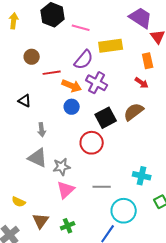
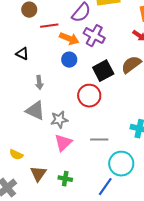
green cross: (68, 226) -> (65, 179), turned 32

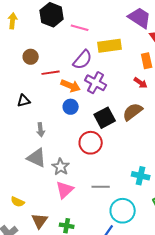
black triangle: (22, 54) -> (24, 101), turned -40
gray star: (59, 120) -> (61, 167), turned -30

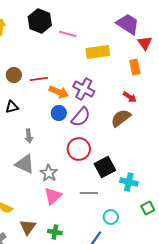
brown circle: (31, 57) -> (14, 75), moved
purple semicircle: (83, 60) -> (81, 117), moved
red arrow: (141, 83) -> (130, 97), moved
black square: (105, 118) -> (105, 167), moved
cyan circle: (123, 211) -> (111, 217), size x0.6

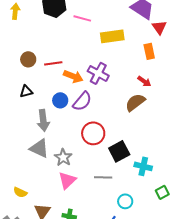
blue circle: (59, 113) -> (60, 100), moved
purple semicircle: (81, 117) -> (82, 101), moved
gray arrow: (29, 136) -> (43, 120), size x1.5

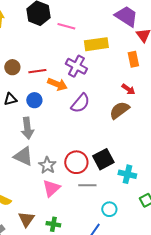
purple cross: (98, 73) -> (76, 66), moved
blue circle: (60, 100) -> (34, 100), moved
purple semicircle: (82, 101) -> (80, 103), moved
red circle: (93, 133) -> (76, 162), moved

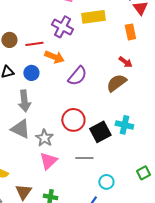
purple cross: (76, 66) -> (62, 27), moved
red circle: (76, 162) -> (73, 120), moved
cyan cross: (127, 174) -> (124, 125), moved

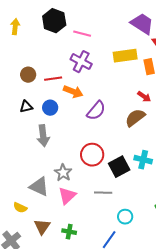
yellow rectangle: (93, 17) -> (125, 56), moved
gray triangle: (20, 129) -> (39, 187), moved

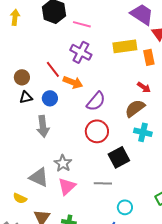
brown circle: (28, 75) -> (22, 77), moved
red line: (53, 79) -> (53, 69), turned 60
red circle: (92, 155) -> (97, 131), moved
cyan cross: (143, 160) -> (143, 132), moved

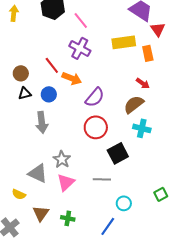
pink line: (82, 24) -> (81, 20), turned 36

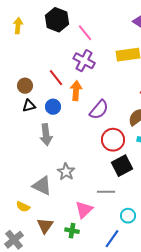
orange arrow: (72, 78) -> (76, 91), turned -108
red circle: (96, 127) -> (113, 140), moved
pink triangle: (66, 182) -> (84, 210), moved

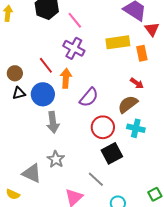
blue circle: (53, 107) -> (43, 94), size x1.5
gray arrow: (46, 135) -> (53, 122), moved
gray line: (106, 192) -> (96, 179), turned 42

